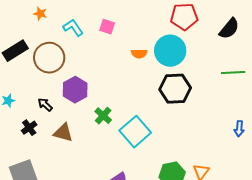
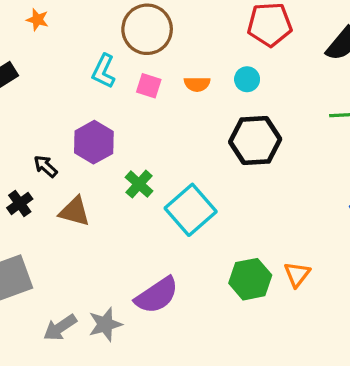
pink square: (107, 27) -> (149, 86), moved
cyan L-shape: (73, 28) -> (104, 71), moved, turned -120
cyan circle: (170, 51) -> (247, 79), size x0.5
brown circle: (49, 58) -> (147, 29), moved

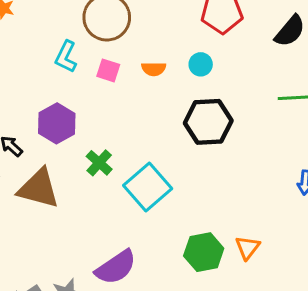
brown triangle: (75, 211) -> (39, 189), size x1.4

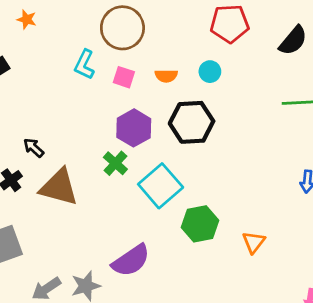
black hexagon: (208, 122) -> (192, 122), moved
purple hexagon: (57, 123) -> (134, 128), moved
green hexagon: (204, 252) -> (200, 224), moved

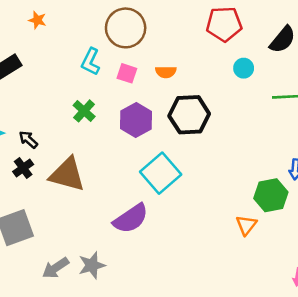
cyan circle: (210, 72) -> (244, 68), moved
black arrow: (34, 148) -> (28, 139), moved
green cross: (115, 163) -> (84, 111), moved
green hexagon: (200, 224) -> (271, 195), moved
purple semicircle: (131, 261) -> (131, 219), moved

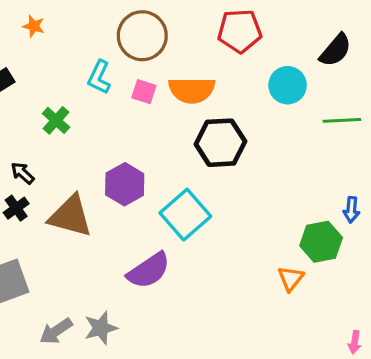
red pentagon: (224, 24) -> (240, 31), moved
cyan circle: (244, 68) -> (288, 85), size x1.5
orange semicircle: (166, 72) -> (192, 90), size x1.8
green cross: (84, 111) -> (56, 120), moved
purple hexagon: (136, 120) -> (125, 184), moved

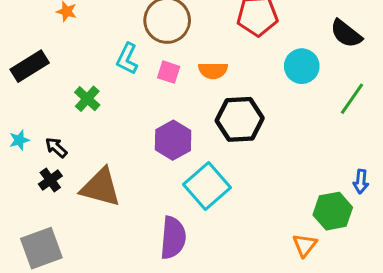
black semicircle: (335, 50) -> (346, 34), turned 88
orange semicircle: (192, 90) -> (213, 71), size x0.7
green line: (342, 120) -> (352, 99), turned -52
purple hexagon: (125, 184) -> (173, 140), moved
purple semicircle: (149, 270) -> (173, 238), turned -51

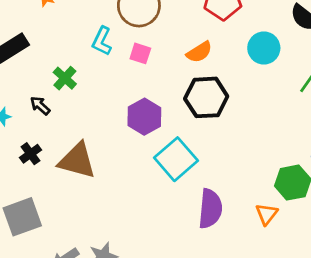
orange semicircle: (213, 71) -> (199, 52), moved, turned -32
black arrow: (56, 147) -> (40, 106), moved
purple semicircle: (173, 238) -> (210, 209), moved

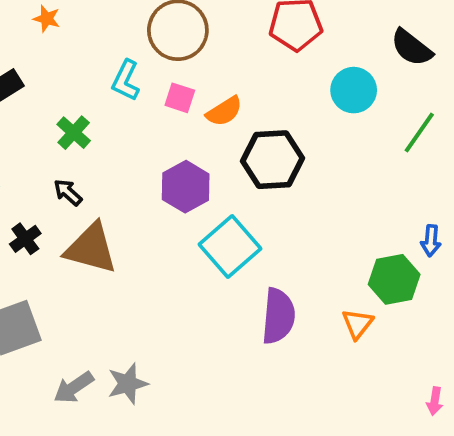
orange semicircle: (199, 52) -> (224, 111), moved
black arrow: (40, 106) -> (68, 192), moved

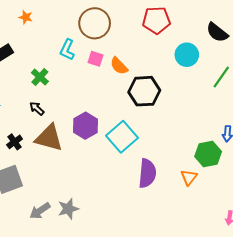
orange semicircle: (224, 111) -> (119, 66), turned 78
purple hexagon: (186, 187) -> (85, 126), moved
black cross: (25, 239) -> (15, 142), moved

